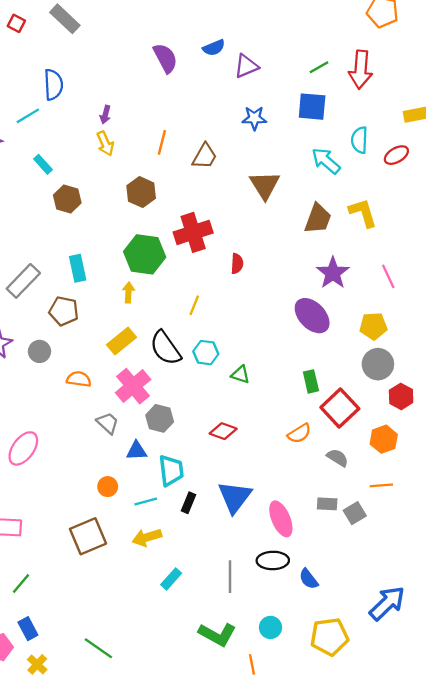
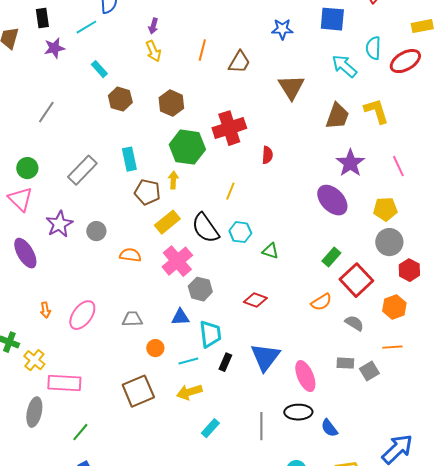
red ellipse: (396, 155) -> (405, 61), size x1.4
brown hexagon: (141, 192) -> (171, 103), moved
brown pentagon: (64, 311) -> (147, 192), moved
green rectangle: (311, 381) -> (331, 257), turned 54
gray trapezoid: (108, 423) -> (132, 319), moved, turned -45

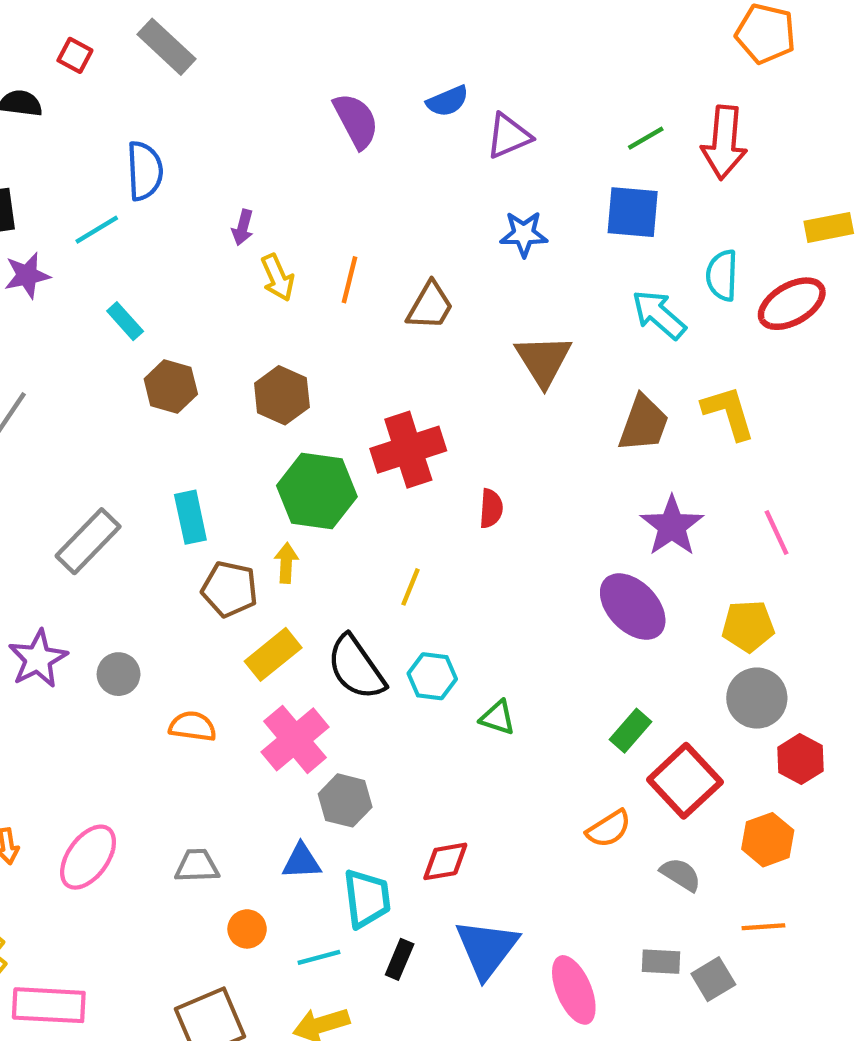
yellow arrow: (153, 51) -> (278, 278), moved
red diamond: (255, 300) -> (445, 861), moved, turned -30

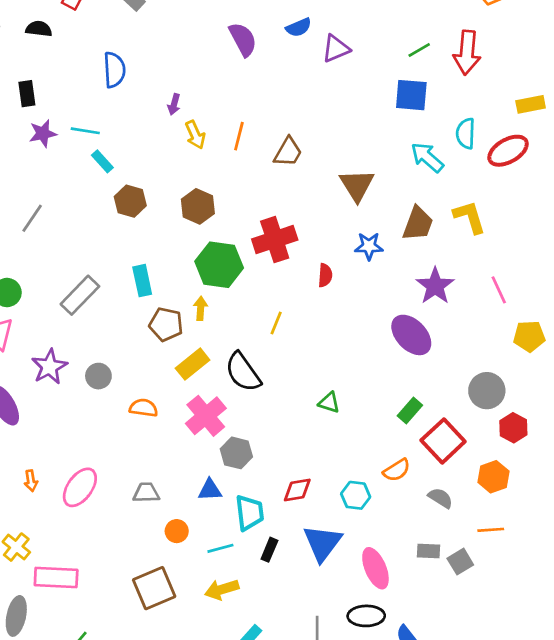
cyan line: (97, 230) -> (85, 131), moved, turned 40
blue star: (524, 234) -> (369, 246), moved
yellow pentagon: (748, 626) -> (529, 336), moved
cyan hexagon: (432, 676) -> (356, 495), moved

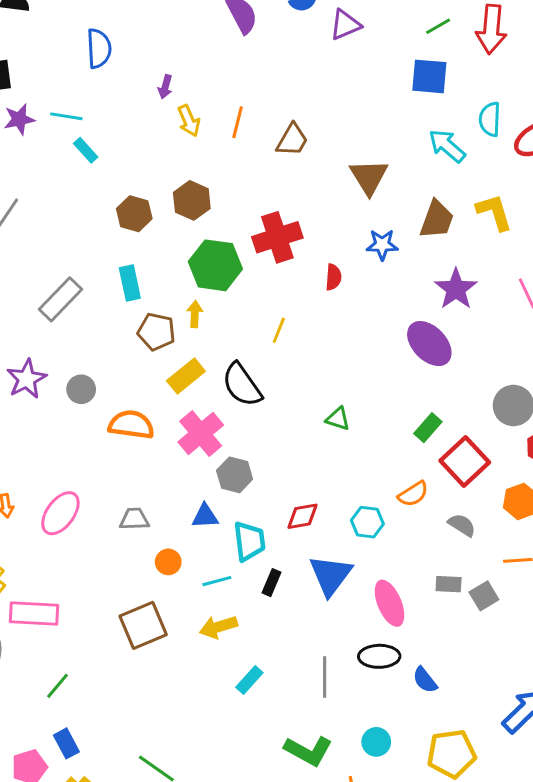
brown hexagon: (130, 201) -> (134, 214), moved
orange semicircle: (144, 408) -> (131, 425), size x1.4

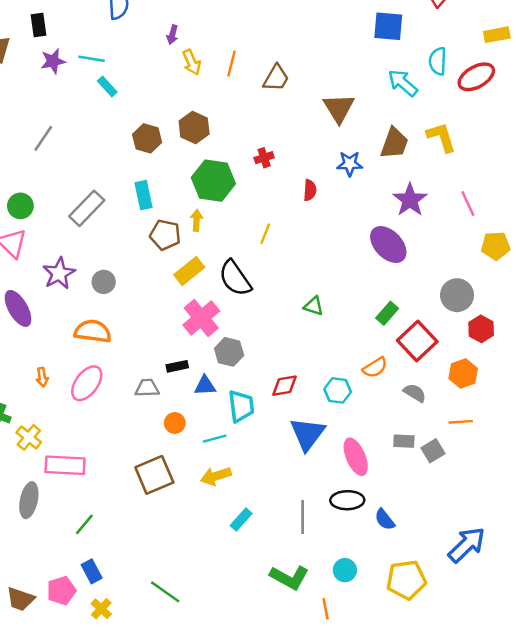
red cross: (277, 237) -> (264, 158), size x0.5
orange semicircle: (131, 425) -> (93, 331), moved
black rectangle: (271, 583) -> (177, 366), moved, turned 55

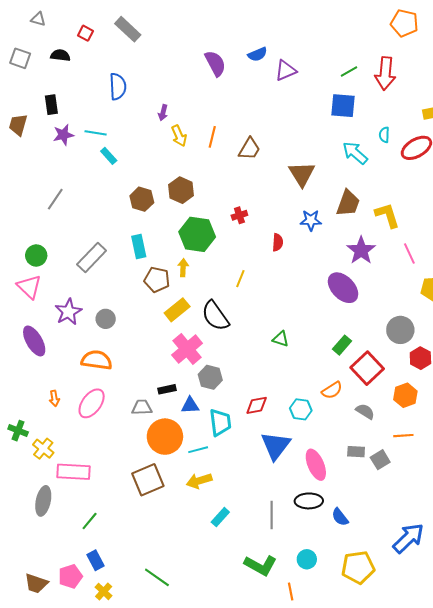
cyan semicircle: (438, 61) -> (384, 135), size x0.7
yellow L-shape: (441, 137) -> (387, 215), moved
orange circle: (175, 423) -> (165, 437), size x2.0

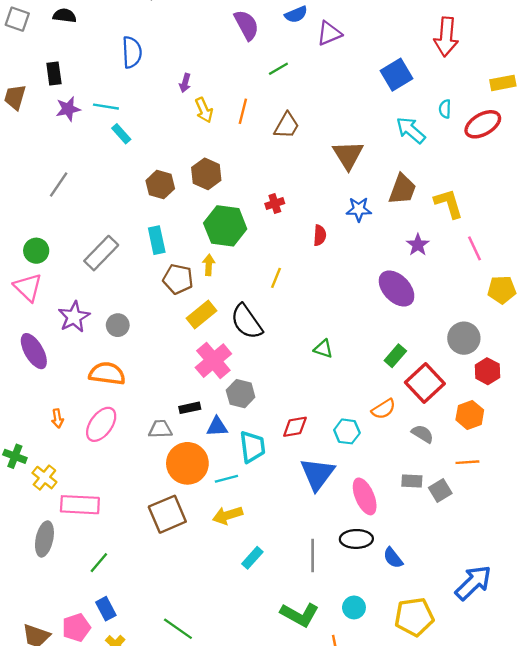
green line: (349, 71) -> (278, 69), moved
blue square: (343, 106) -> (397, 75), turned -36
purple star: (361, 250) -> (418, 245), size x0.7

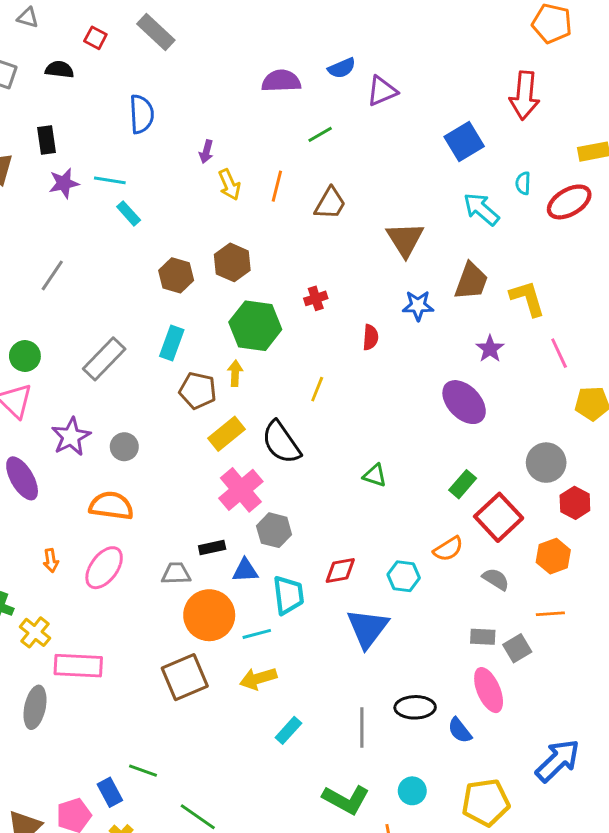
purple semicircle: (246, 25) -> (281, 81), turned -64
cyan rectangle: (157, 240) -> (172, 343), turned 32
pink ellipse: (365, 496) -> (489, 690), moved
green line: (99, 563) -> (143, 771), moved, turned 70

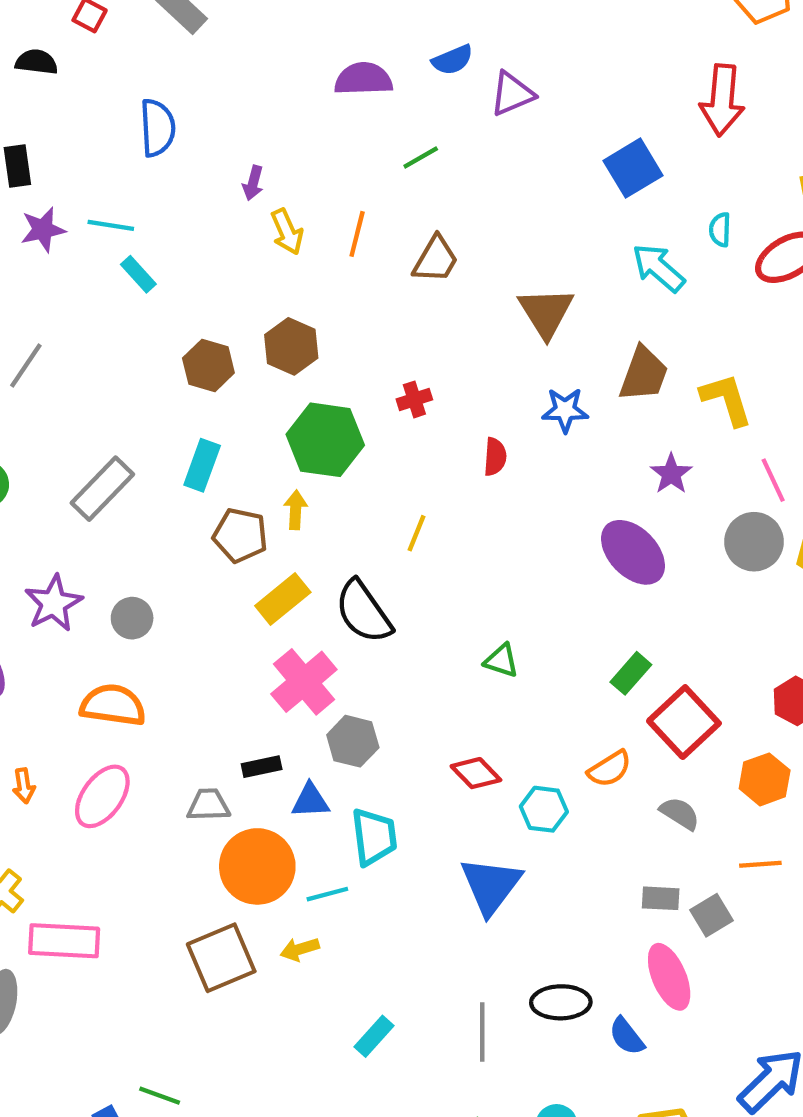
gray circle: (546, 463) -> (754, 542), moved
red diamond: (340, 571) -> (476, 773), moved, turned 56
yellow arrow: (258, 679) -> (300, 949), moved, size x0.7

